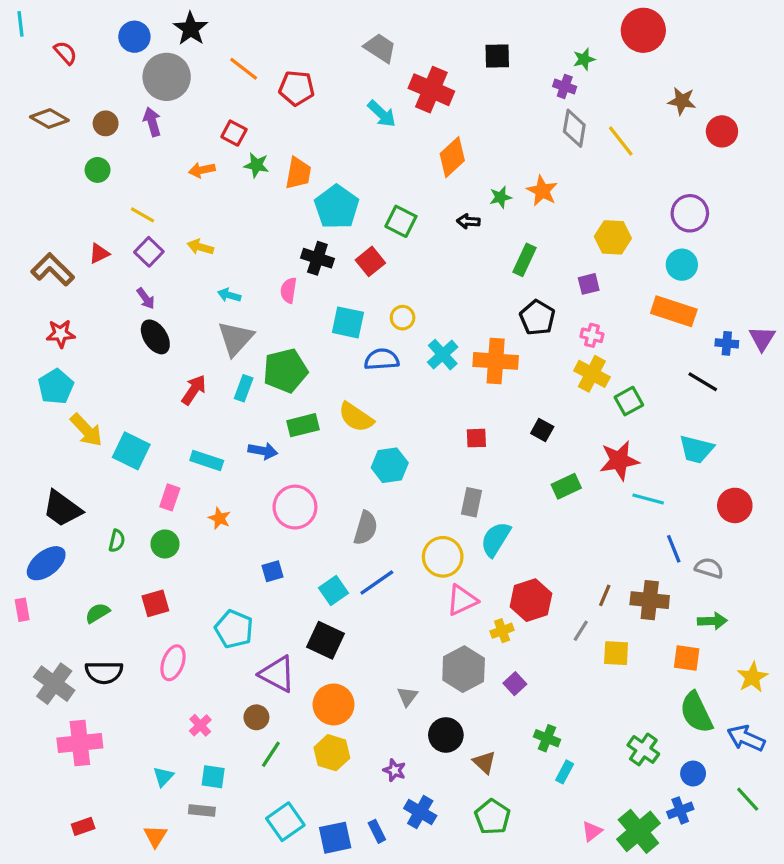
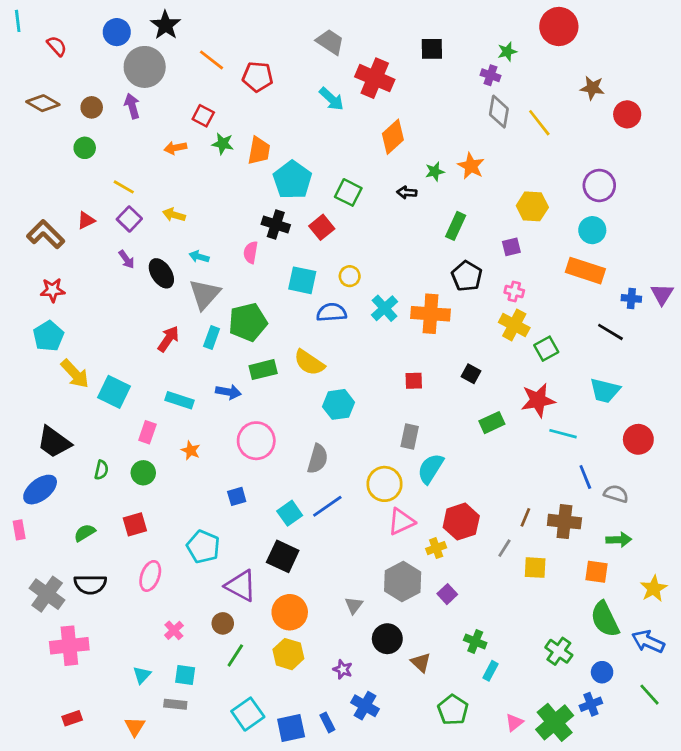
black ellipse: (155, 337) -> (161, 273), moved
green pentagon: (492, 817) -> (453, 710), moved

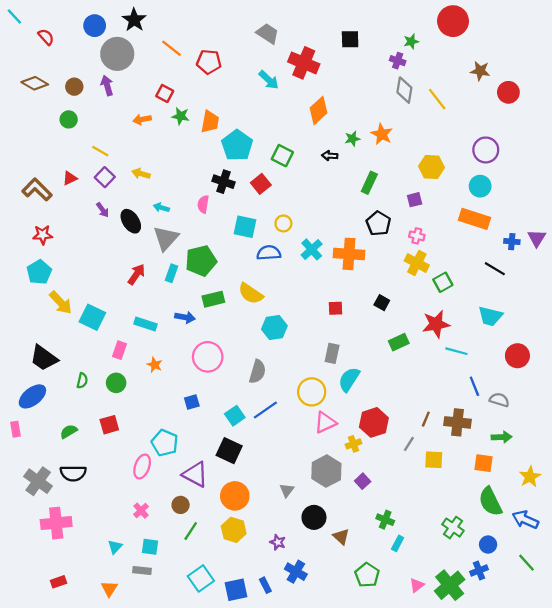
cyan line: (18, 21) -> (14, 17), turned -36
pink ellipse: (150, 576) -> (142, 467), moved

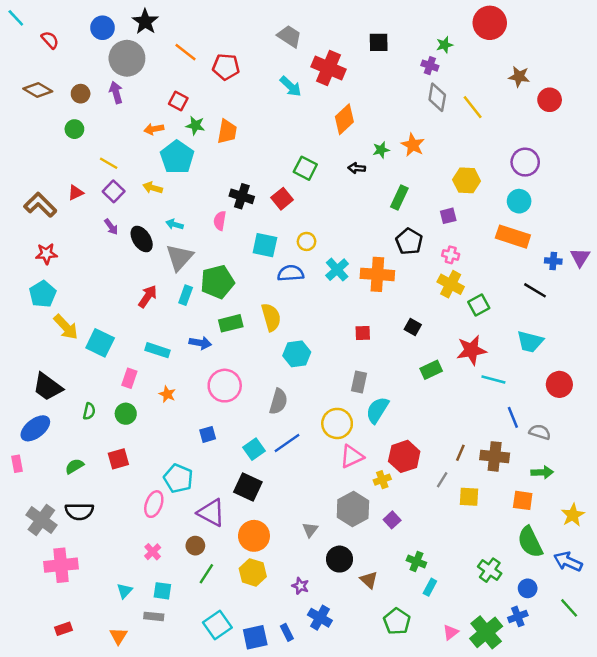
cyan pentagon: (237, 145) -> (177, 157), moved
yellow semicircle: (251, 294) -> (271, 317), turned -140

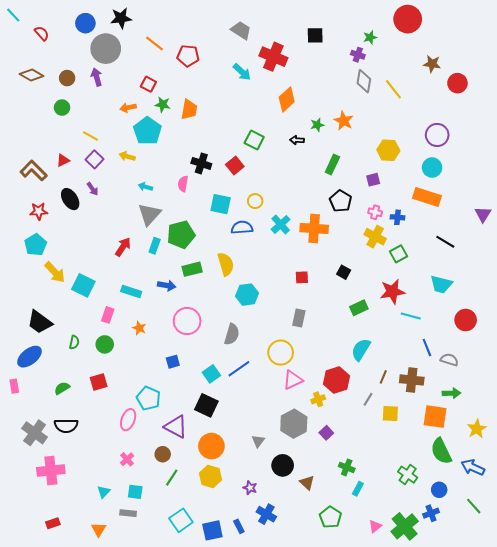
black star: (145, 22) -> (121, 18), turned 30
black ellipse: (142, 239) -> (70, 199), moved
blue cross: (553, 261) -> (397, 217), moved
cyan semicircle: (377, 410) -> (361, 349), moved
orange square: (523, 500) -> (435, 417), size x1.4

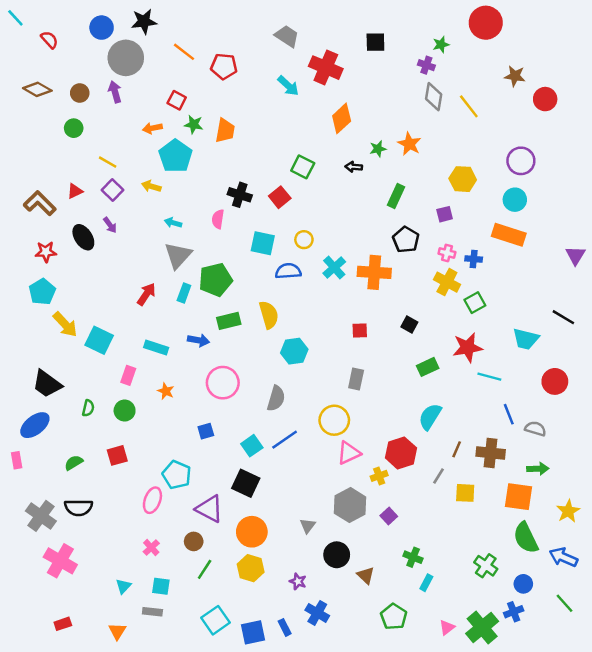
black line: (445, 242) -> (563, 317), moved
pink cross: (51, 470) -> (60, 561), turned 36

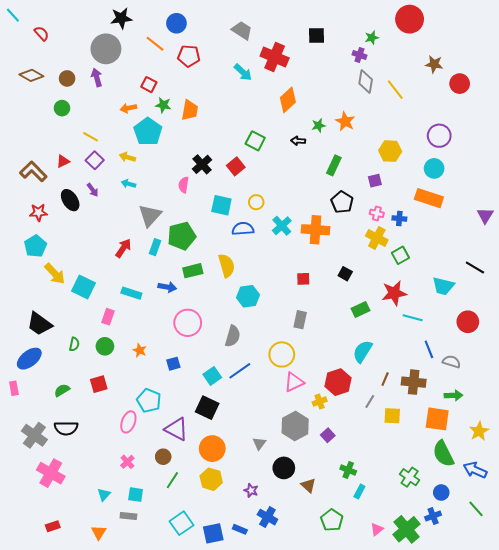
blue circle: (102, 28) -> (176, 23), moved
black cross: (240, 195) -> (202, 164), turned 30
cyan arrow: (173, 223) -> (128, 184), moved
orange star: (166, 391) -> (140, 350), moved
blue rectangle: (285, 627) -> (240, 529), turned -40

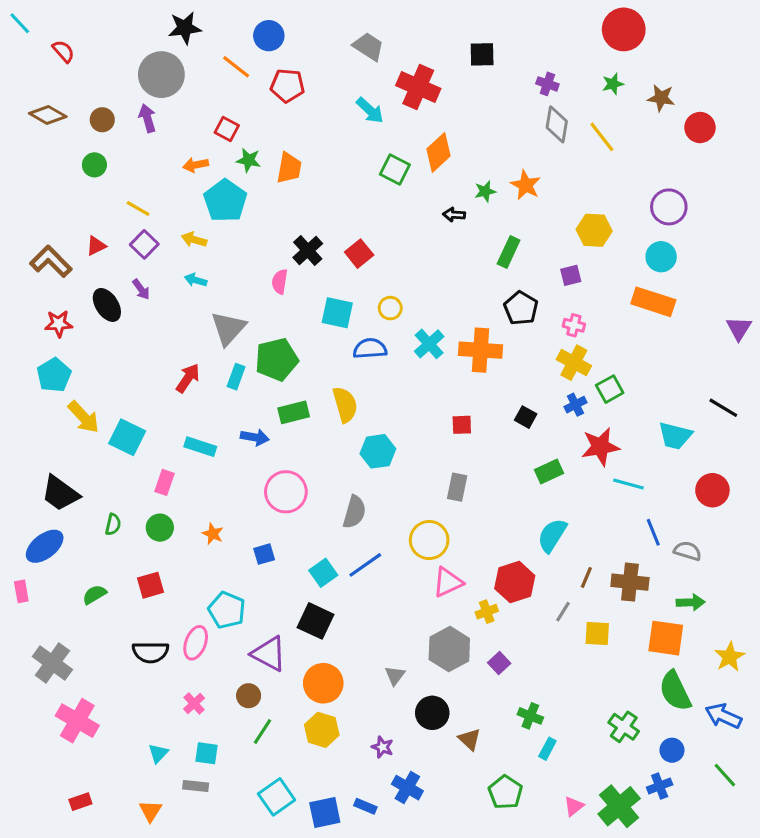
green star: (372, 38) -> (613, 84), moved
green square: (255, 141) -> (395, 170), moved
blue cross: (399, 219) -> (575, 405), moved, turned -32
black semicircle: (66, 428) -> (150, 652), moved

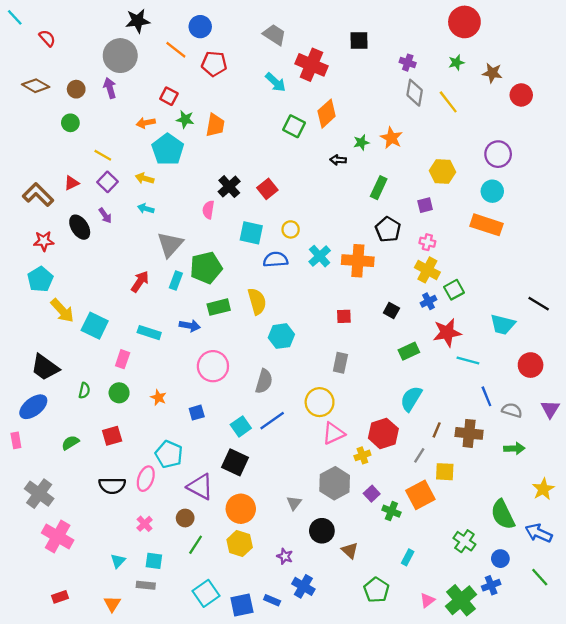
purple triangle: (739, 328) -> (550, 409), moved
orange square: (666, 638) -> (420, 495), moved, turned -36
green cross: (530, 716) -> (391, 511), moved

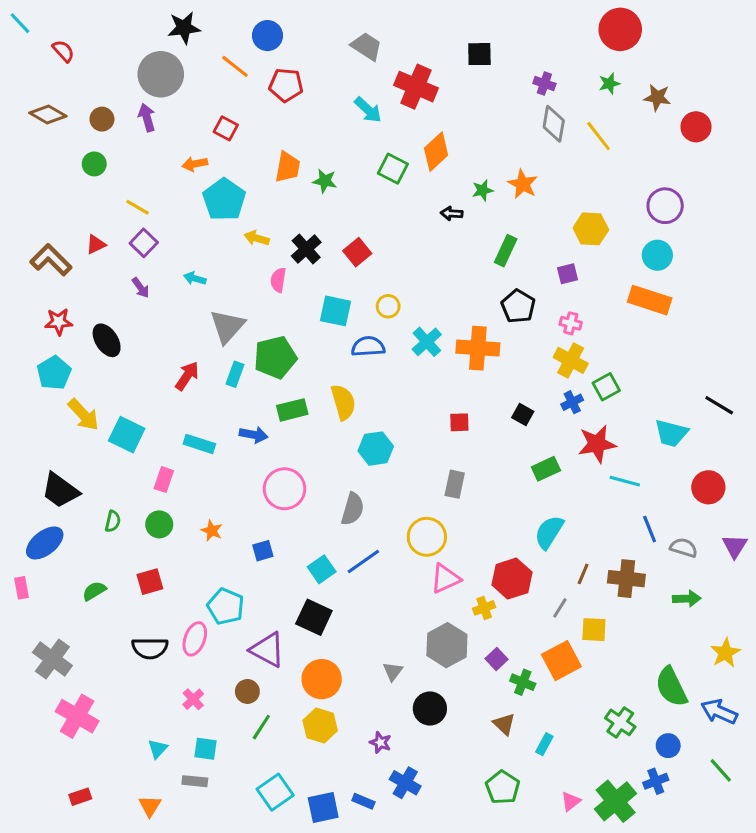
green star: (185, 119) -> (325, 181), moved
yellow arrow: (145, 178) -> (257, 238), moved
black ellipse: (80, 227) -> (107, 340), moved
brown triangle: (350, 550) -> (504, 724), moved

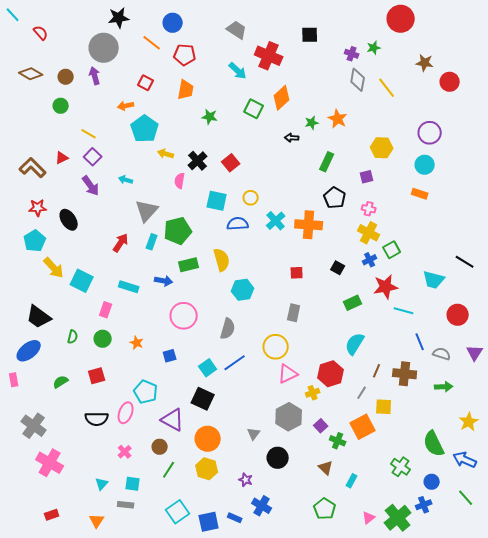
green star: (609, 84) -> (374, 48), moved
orange trapezoid: (288, 167) -> (186, 90), moved
purple arrow: (141, 288) -> (91, 186), size x1.5
orange rectangle: (650, 300) -> (420, 194), size x0.6

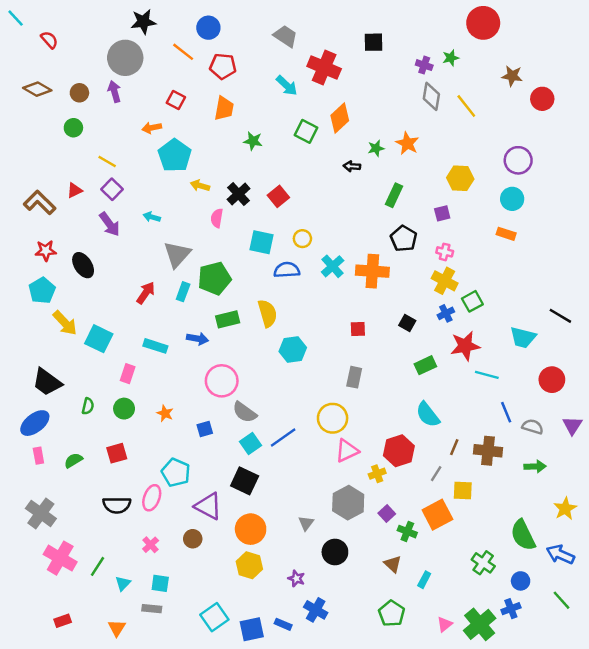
gray semicircle: (228, 329) -> (245, 412), moved, turned 110
cyan semicircle: (355, 344) -> (428, 415), turned -70
pink rectangle: (14, 380) -> (38, 456), moved
green line: (169, 470) -> (98, 566), moved

